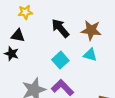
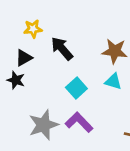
black arrow: (60, 28) -> (62, 49), moved
black triangle: (18, 36) -> (24, 58), turned -40

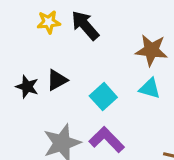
black arrow: (62, 49) -> (85, 25), moved
black triangle: (24, 58) -> (57, 80), moved

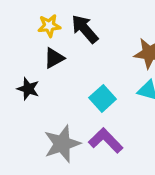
black triangle: (57, 80) -> (54, 58), moved

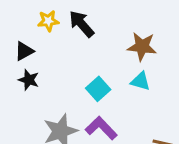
black triangle: (54, 58) -> (24, 51), moved

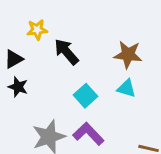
black arrow: (82, 24) -> (66, 52), moved

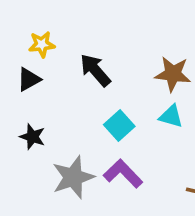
yellow star: (37, 30) -> (42, 44), moved
black star: (18, 87) -> (33, 137), moved

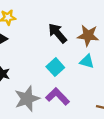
black arrow: (95, 70) -> (58, 33), moved

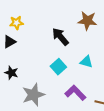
brown star: (88, 35) -> (87, 21), moved
purple L-shape: (58, 96) -> (75, 93), moved

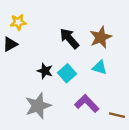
brown star: (87, 21) -> (101, 37), moved, turned -30
black star: (11, 73) -> (45, 71), moved

